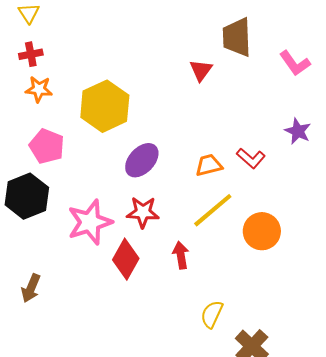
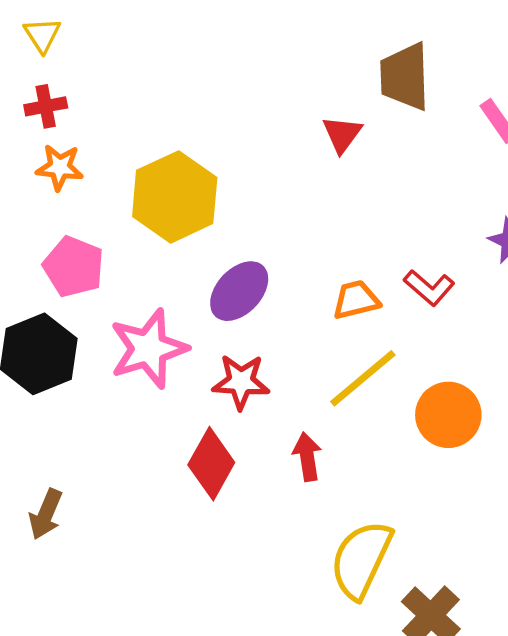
pink star: (90, 222) -> (149, 349), moved
yellow semicircle: (212, 314) -> (361, 560), size x1.6

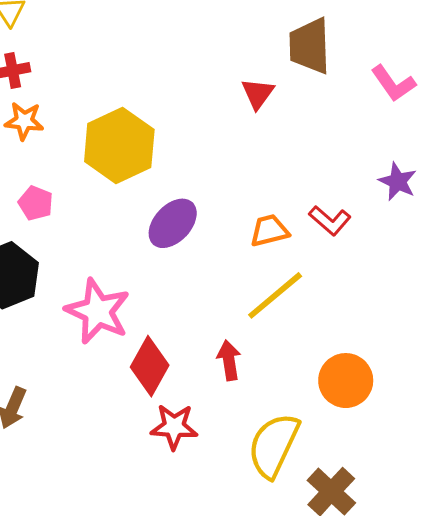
pink pentagon: (74, 267) -> (36, 203), size x0.7
pink star: (149, 349) -> (98, 311), moved, turned -30
red star: (241, 382) -> (174, 427), moved
orange circle: (448, 415) -> (346, 381), moved

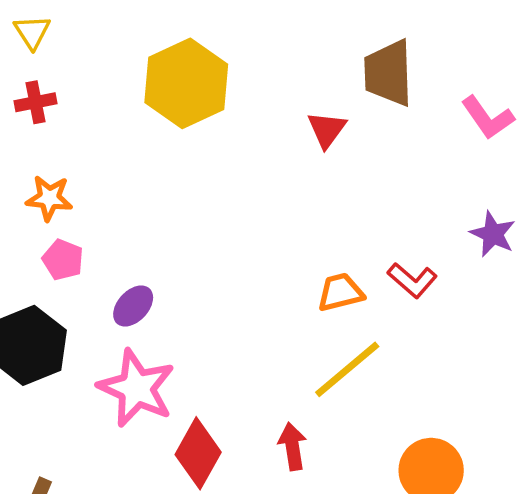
orange star: (24, 121) -> (49, 198), moved
yellow hexagon: (119, 145) -> (186, 83), moved
purple ellipse: (173, 223) -> (133, 306), moved, size x0.7

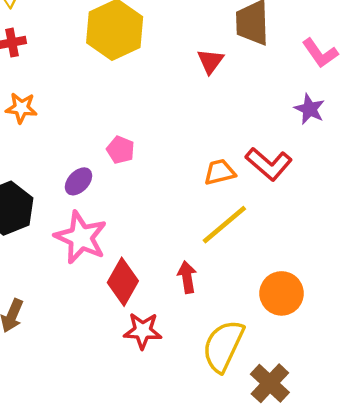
purple star: (493, 234) -> (310, 109), moved
pink pentagon: (63, 260) -> (121, 150), moved
red L-shape: (412, 280) -> (269, 164), size x1.4

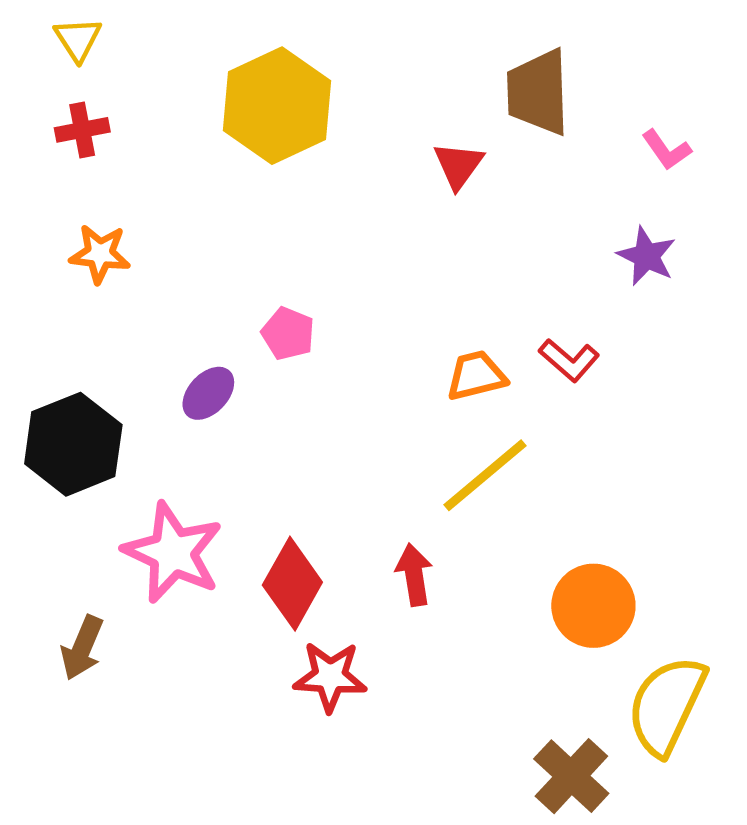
pink L-shape: (320, 53) -> (666, 150), size x0.7
red L-shape: (269, 164) -> (569, 360), size x0.7
pink star: (81, 237) -> (173, 553), moved
yellow semicircle: (223, 346) -> (666, 705), moved

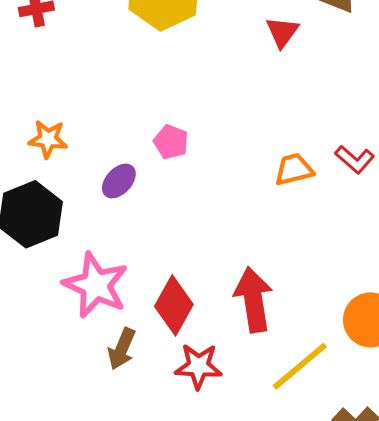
orange star: (100, 254) -> (48, 139), moved
yellow line: (485, 475) -> (300, 366), moved
red arrow: (414, 575) -> (253, 300), size x1.6
brown arrow: (82, 648) -> (122, 349), moved

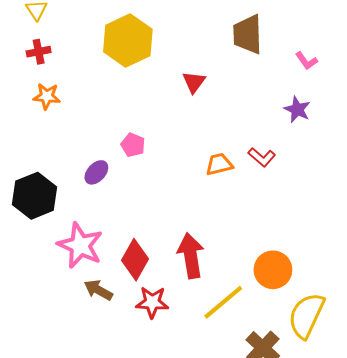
red triangle: (282, 32) -> (194, 82), moved
orange star: (48, 139) -> (47, 96), moved
brown arrow: (122, 349) -> (98, 290), turned 96

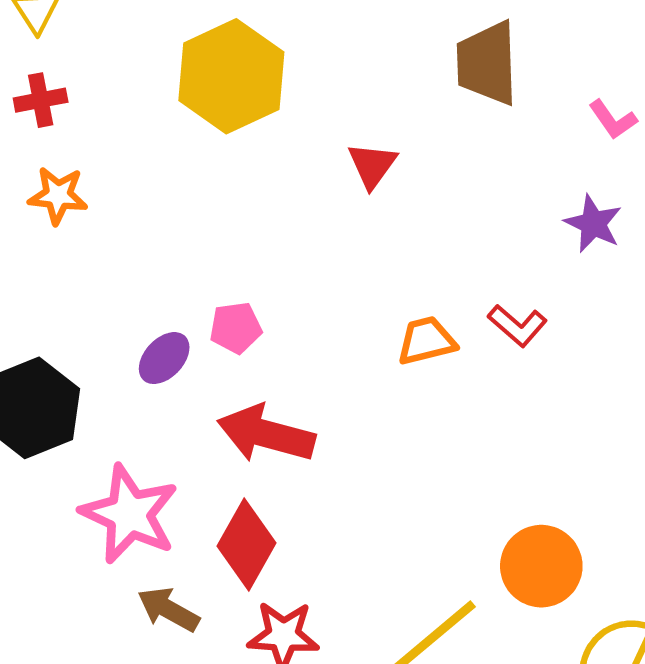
pink pentagon: (133, 145) -> (236, 328), moved, turned -30
red arrow: (191, 256) -> (266, 434), moved, turned -66

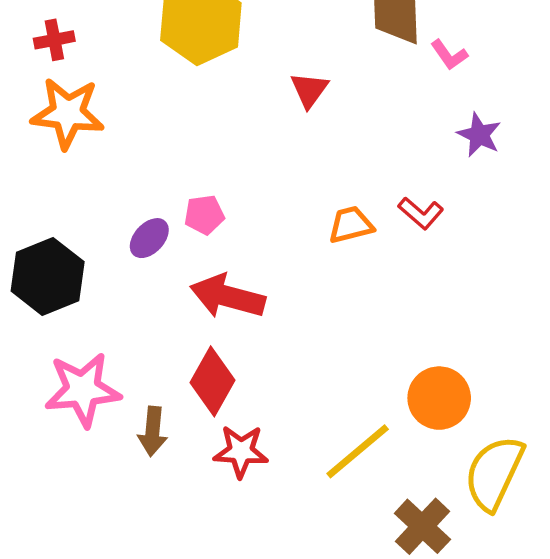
pink L-shape: (613, 120) -> (449, 55), moved
orange star: (58, 195) -> (68, 113), size x1.6
pink star: (129, 514) -> (83, 390), moved, turned -30
brown arrow: (168, 609) -> (153, 431), turned -114

